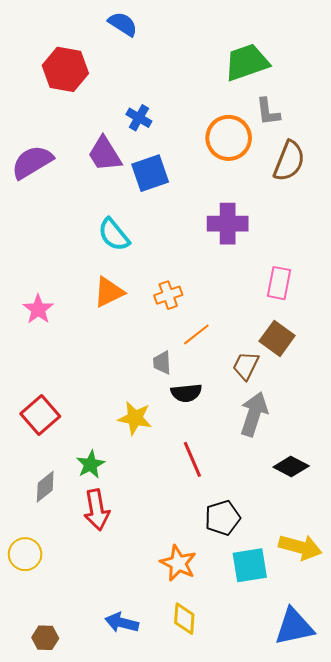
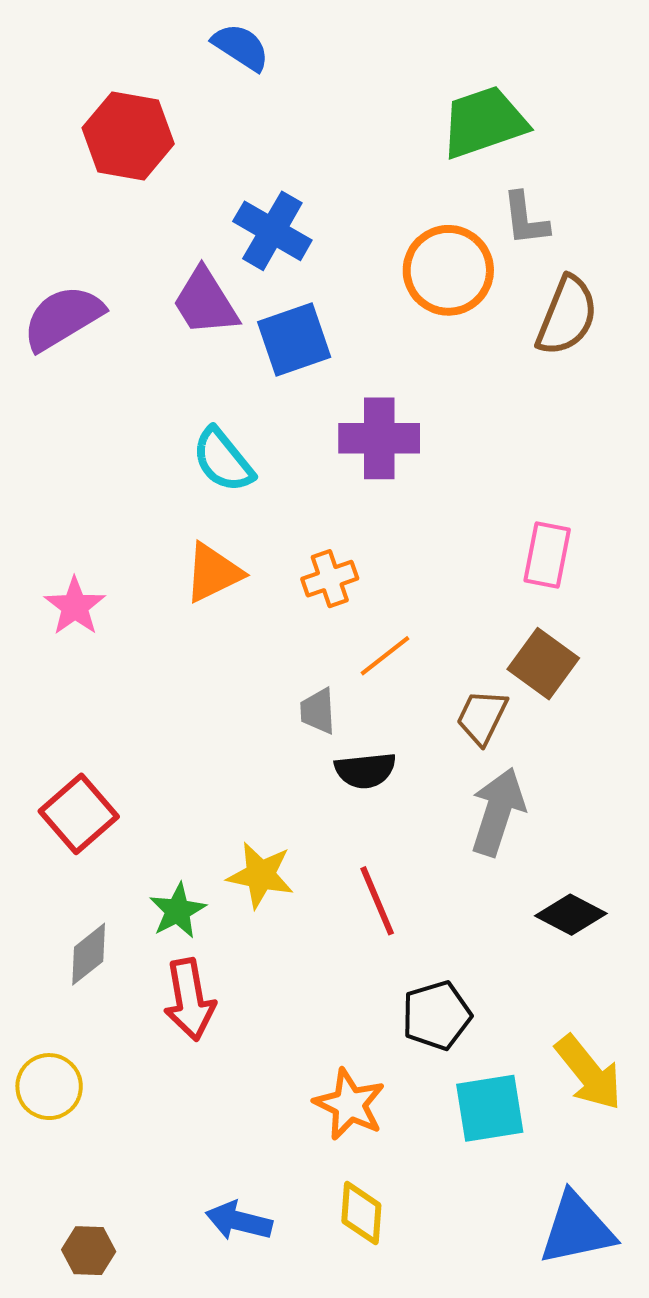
blue cross: (139, 118) -> (272, 231), size x1.5
purple cross: (228, 224) -> (379, 438), moved
yellow star: (135, 418) -> (261, 875), moved
yellow arrow: (300, 547) -> (589, 1073), turned 36

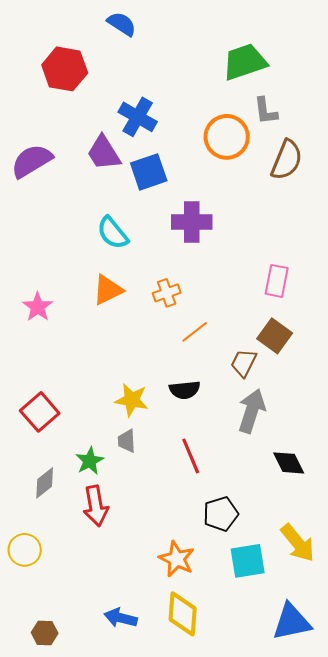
gray trapezoid: (318, 711) -> (127, 441), moved
yellow star: (261, 875) -> (132, 400), moved
black diamond: (571, 915) -> (289, 463), turned 36
yellow diamond: (361, 1213) -> (183, 614), size x1.4

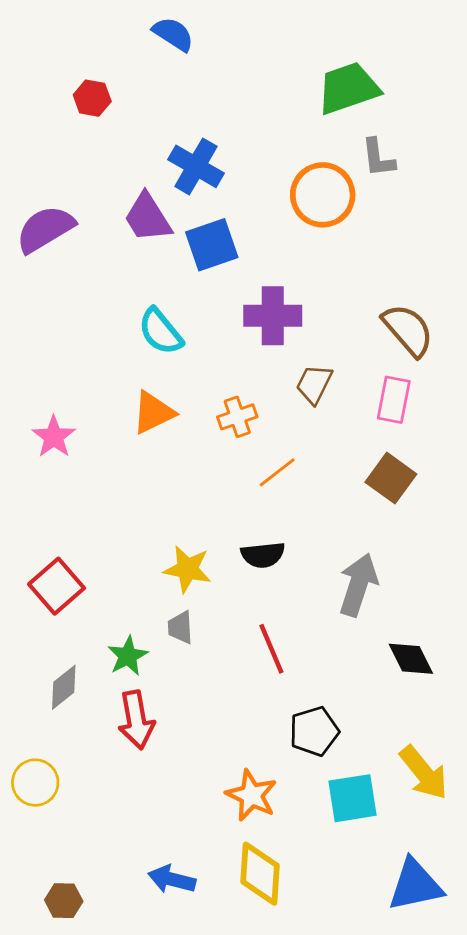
red hexagon: (65, 69) -> (92, 98), size x0.6
brown semicircle: (287, 160) -> (408, 330), moved, turned -63
brown trapezoid: (244, 363) -> (314, 384), moved

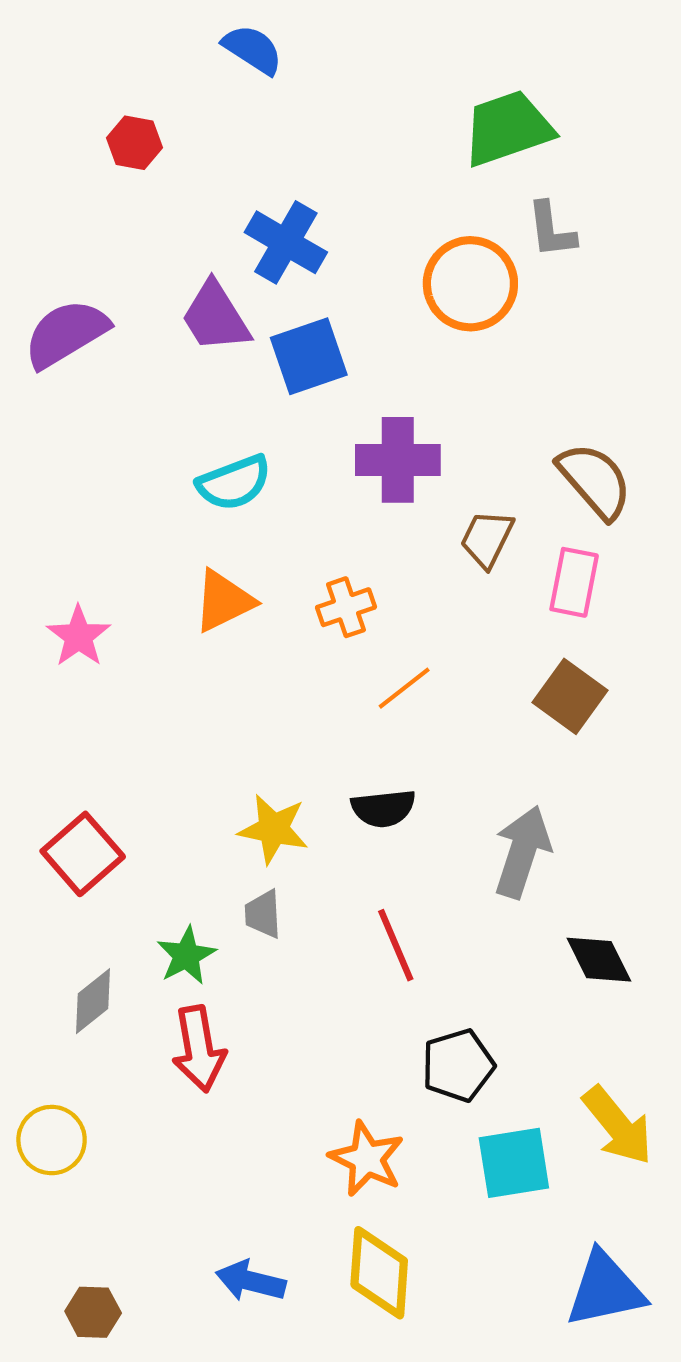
cyan semicircle: (160, 331) -> (234, 483), turned -72
brown trapezoid: (314, 384) -> (487, 539), moved

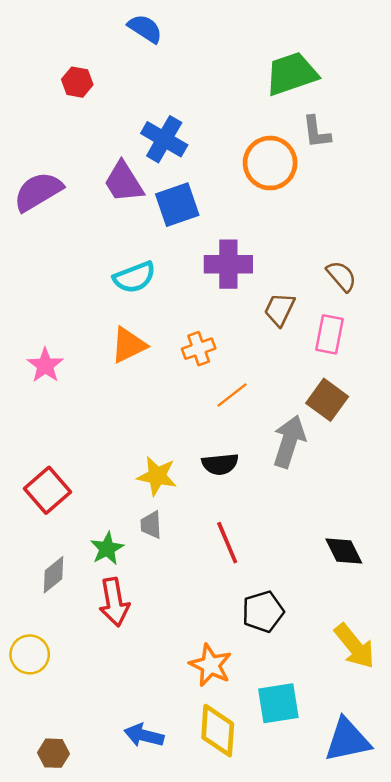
brown semicircle: (595, 481) -> (341, 276), size x0.7
gray arrow: (522, 852) -> (289, 441), moved
cyan square: (514, 1163) -> (278, 703), moved

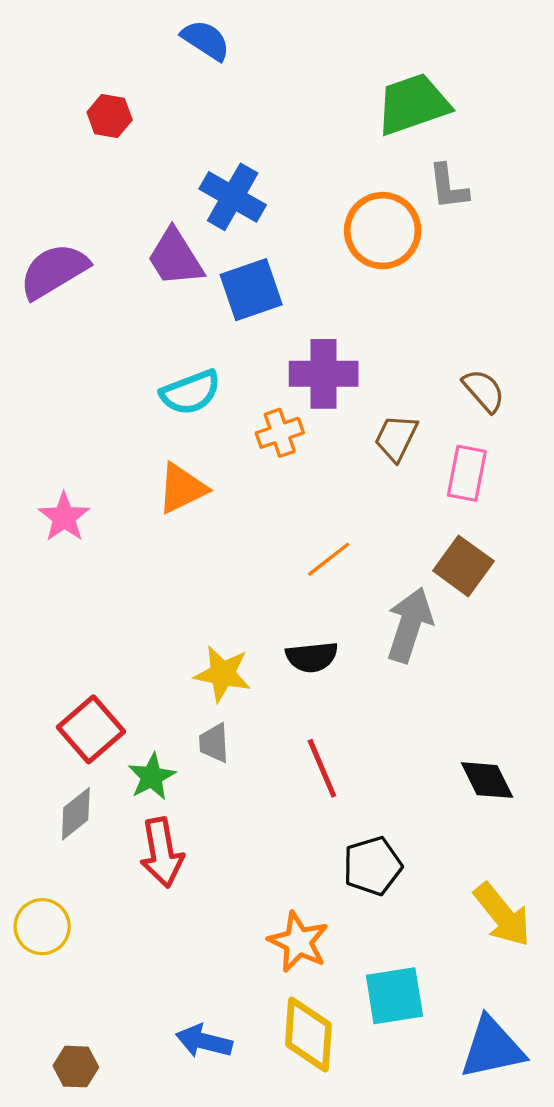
orange cross: (199, 349) -> (280, 433), moved
red square: (48, 490) -> (91, 729), moved

